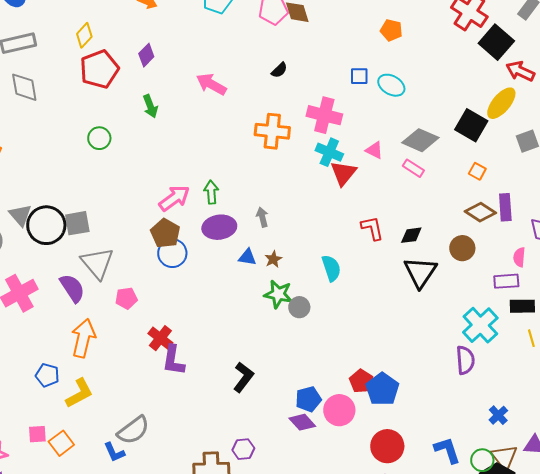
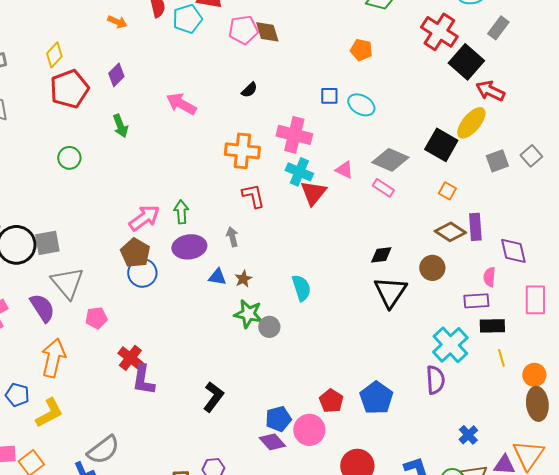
red L-shape: (372, 228) -> (253, 196), moved
blue pentagon: (382, 389) -> (376, 398), moved

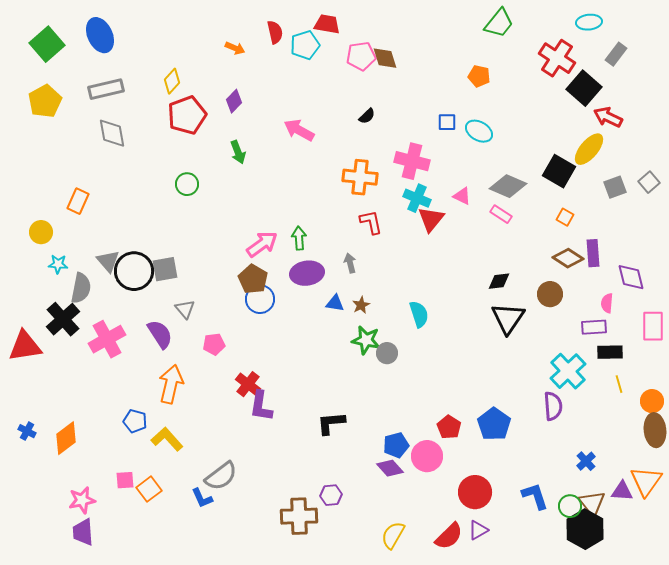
gray triangle: (67, 283) -> (185, 309), size x0.6
black L-shape: (213, 397) -> (331, 423), turned -132
yellow L-shape: (49, 413) -> (167, 439), turned -104

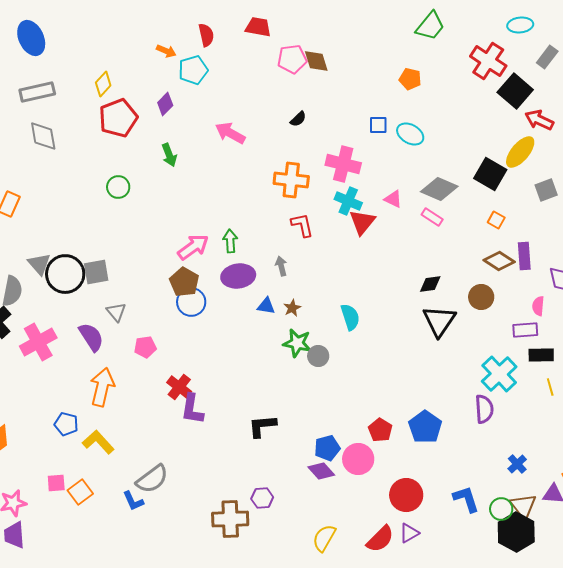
cyan pentagon: (305, 45) -> (193, 70), moved

